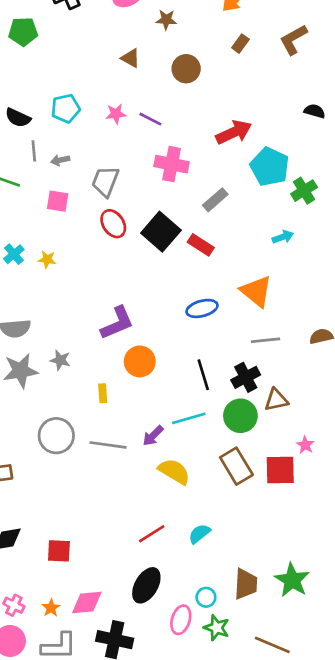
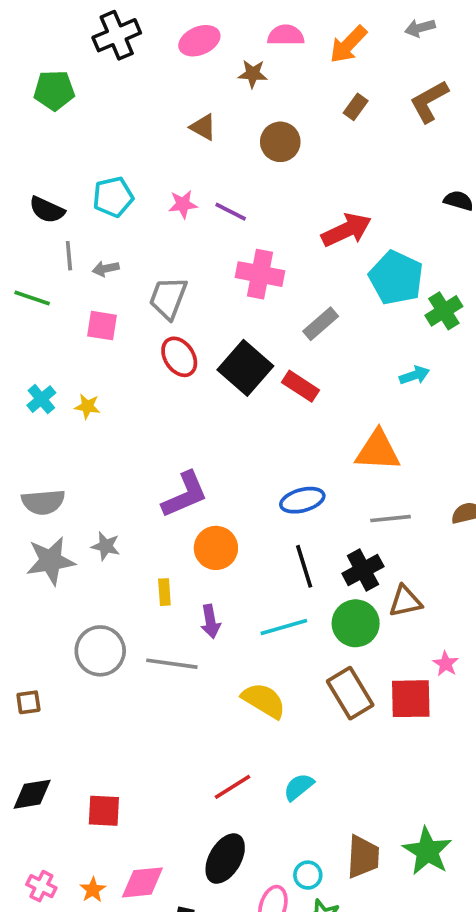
orange triangle: (256, 291) -> (378, 451), turned -36
blue ellipse: (202, 308) -> (302, 500), moved
purple arrow: (153, 436) -> (210, 621), moved, turned -55

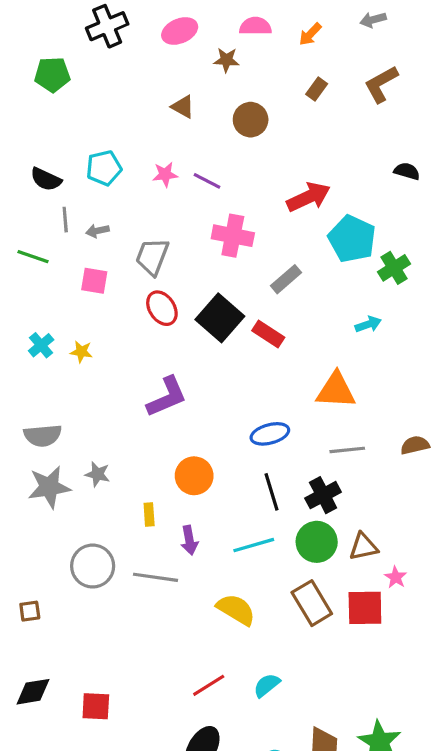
orange arrow: (348, 44) -> (310, 34), size x0.7
purple L-shape: (185, 495) -> (167, 397), moved
brown triangle: (405, 601) -> (363, 547), moved

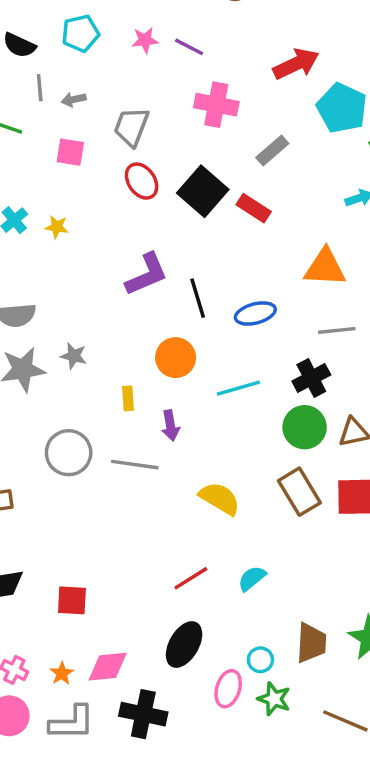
black line: (272, 492) -> (198, 298), moved
cyan line: (254, 545) -> (238, 388), moved

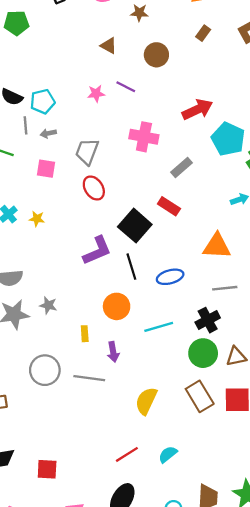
cyan pentagon: (80, 33) -> (43, 101), moved
purple line: (189, 47) -> (126, 87), moved
black square: (203, 191) -> (135, 226), moved
yellow semicircle: (220, 499) -> (146, 401), turned -96

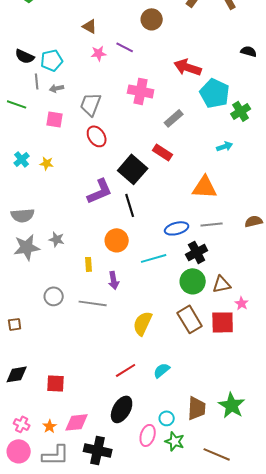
brown triangle: (109, 46) -> (90, 26), moved
red arrow: (197, 109) -> (188, 67), turned -136
blue ellipse: (170, 277) -> (177, 228), moved
gray circle: (45, 370) -> (54, 296), size x0.7

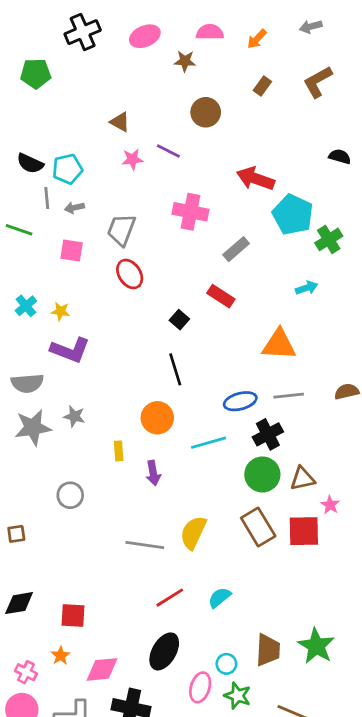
black square: (133, 169) -> (179, 320), size x0.5
purple L-shape: (100, 191) -> (70, 350), moved, turned 44
gray line: (93, 303) -> (145, 545), moved
orange star: (50, 426) -> (61, 656), moved

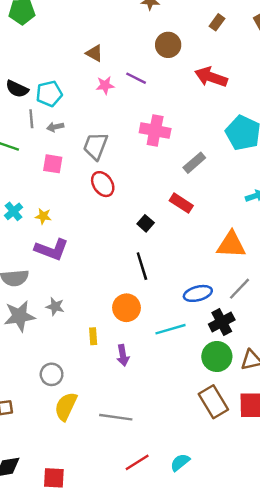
red arrow: (255, 179) -> (211, 77), moved
gray line: (289, 396) -> (239, 289), turned -40
yellow semicircle: (193, 533) -> (66, 406), moved

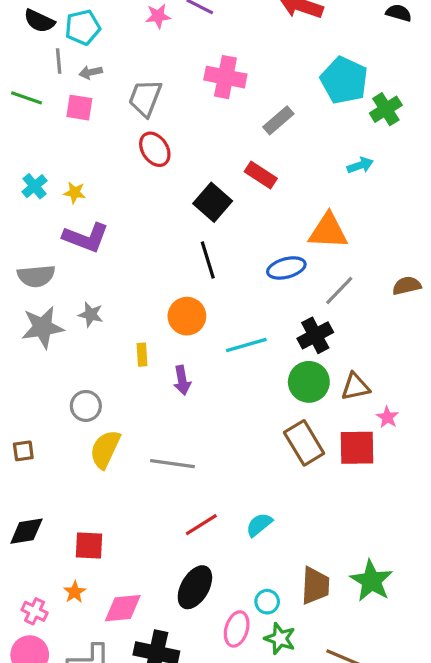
pink square: (53, 164) -> (79, 108), moved
black square: (146, 223) -> (213, 202), size x1.6
blue ellipse: (198, 293) -> (286, 268), moved

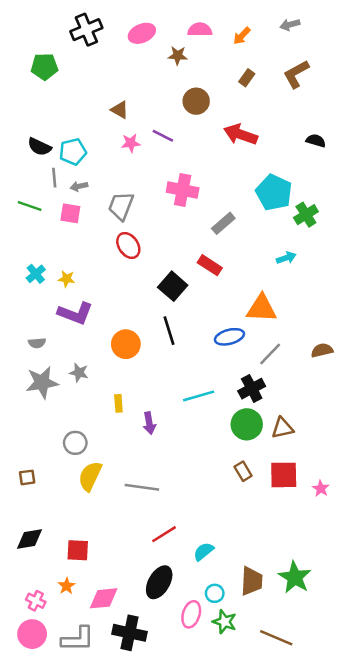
gray semicircle: (36, 276) -> (37, 343), size x0.6
orange circle: (187, 316) -> (126, 344), moved
pink star: (387, 417) -> (321, 489), moved
brown rectangle: (304, 443) -> (243, 471), size x0.6
cyan semicircle: (259, 525) -> (204, 551), moved

